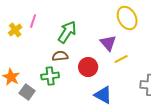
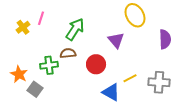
yellow line: (121, 59) -> (130, 78), moved
green cross: (50, 76) -> (49, 65), moved

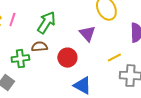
pink line: (41, 18) -> (12, 20), moved
yellow line: (130, 78) -> (114, 58), moved

